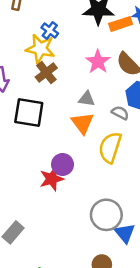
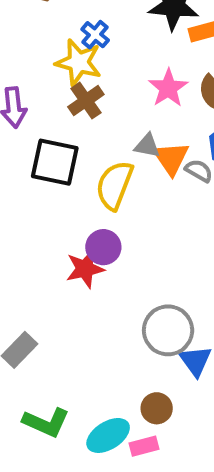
orange triangle: (82, 123) -> (171, 158), moved
yellow semicircle: (110, 147) -> (114, 185), moved

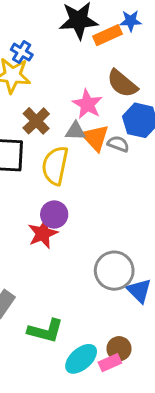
pink star: (168, 88) -> (87, 104), moved
brown cross: (86, 101) -> (36, 121), moved
brown circle: (157, 408) -> (119, 349), moved
green L-shape: (46, 422) -> (46, 331), moved

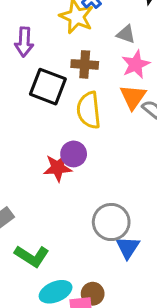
brown cross: (36, 121) -> (85, 64), turned 30
gray triangle: (75, 131) -> (126, 34), moved
yellow semicircle: (55, 166) -> (89, 110), turned -36

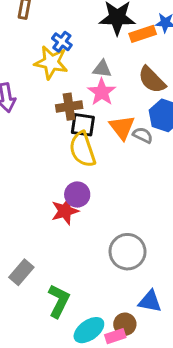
pink star: (136, 64) -> (102, 92), moved
black square: (48, 87) -> (83, 125), moved, size x0.7
blue triangle: (128, 247) -> (150, 301), moved, turned -40
green L-shape: (32, 256) -> (59, 301), turned -84

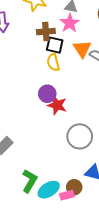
yellow semicircle: (83, 149) -> (53, 62), size x0.7
red star: (65, 211) -> (57, 105), moved, turned 30
green L-shape: (59, 301) -> (30, 181), moved

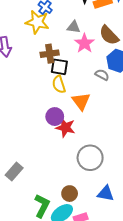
pink star: (70, 23) -> (84, 43), moved
orange triangle: (82, 49) -> (81, 101), moved
brown circle: (74, 187) -> (70, 194), moved

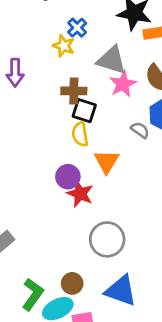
yellow star: (37, 22) -> (64, 46), size x0.7
gray triangle: (74, 27) -> (112, 60), size x1.6
blue triangle: (106, 193) -> (121, 291), size x1.4

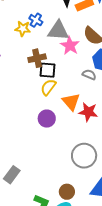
blue cross: (77, 28) -> (36, 20), moved
yellow semicircle: (80, 134) -> (48, 87), turned 60
red star: (80, 194) -> (88, 112), moved

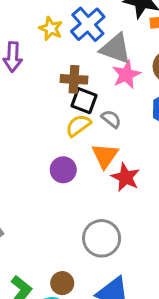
blue cross: (36, 20) -> (88, 24), size x1.6
yellow star: (23, 29) -> (51, 29), moved
gray semicircle: (89, 75) -> (111, 119), moved

